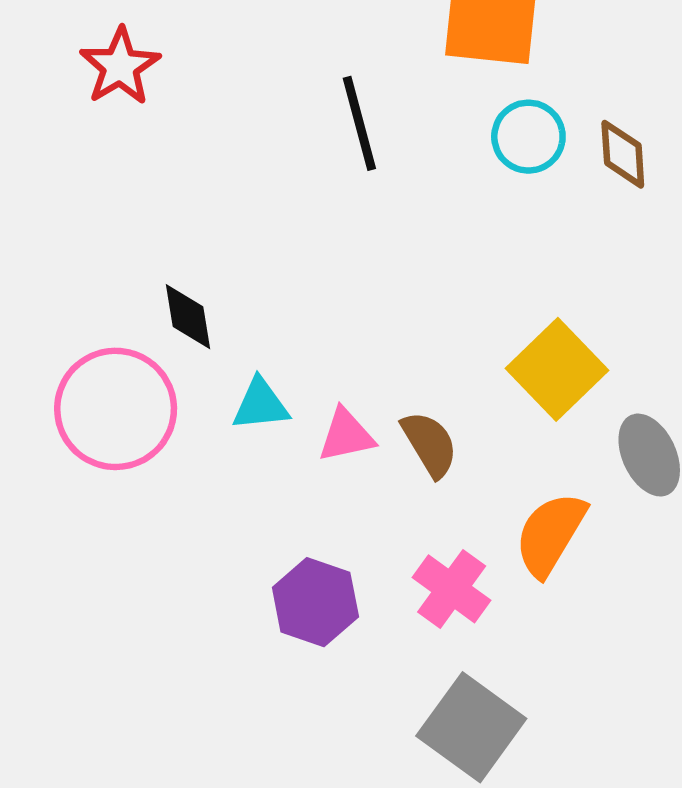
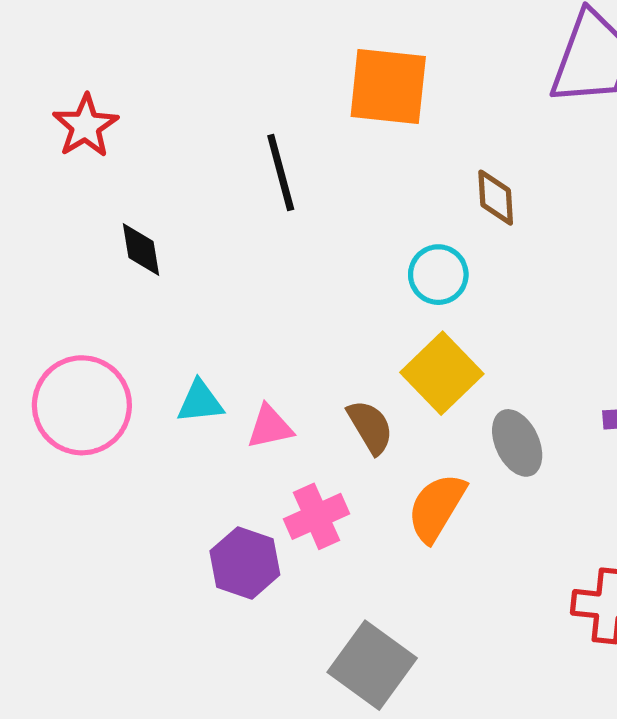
cyan circle: (528, 137) -> (438, 275), moved
black diamond: (188, 317) -> (141, 250), moved
brown semicircle: (430, 444) -> (370, 427), moved
pink cross: (452, 589) -> (317, 516), moved, turned 30

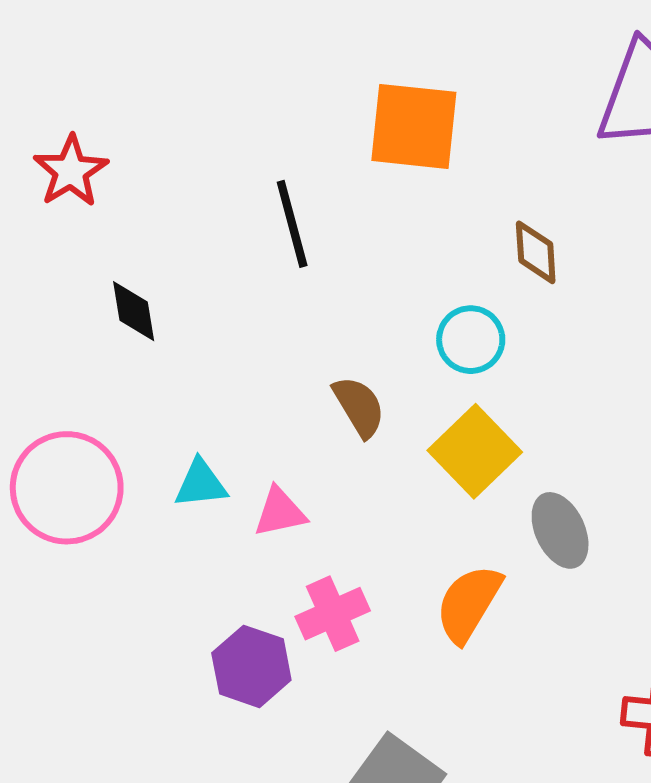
brown semicircle: (370, 427) -> (359, 407), moved

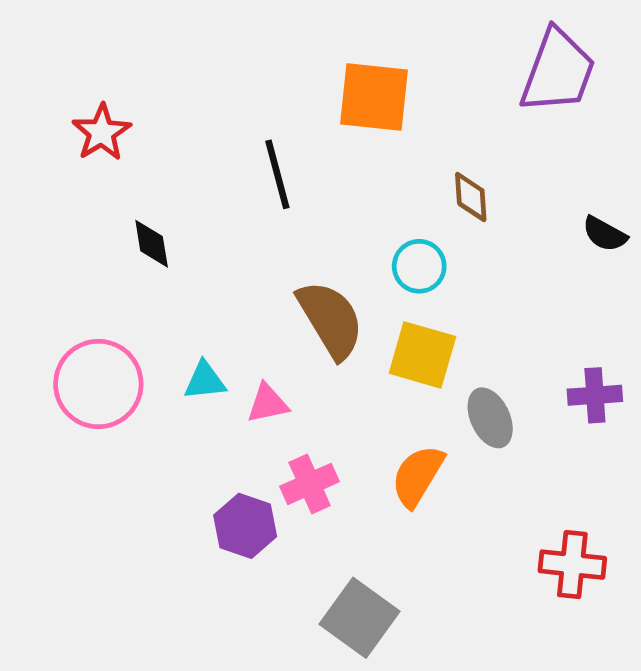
brown semicircle: (359, 407) -> (331, 319), size x1.6
yellow square: (475, 451) -> (422, 355), turned -30

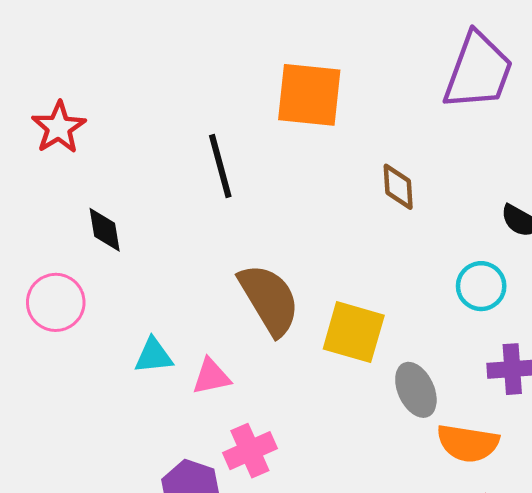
cyan circle: (419, 266) -> (481, 286), moved
pink circle: (98, 384) -> (56, 302), moved, size x0.7
orange semicircle: (418, 476) -> (468, 443), moved, turned -112

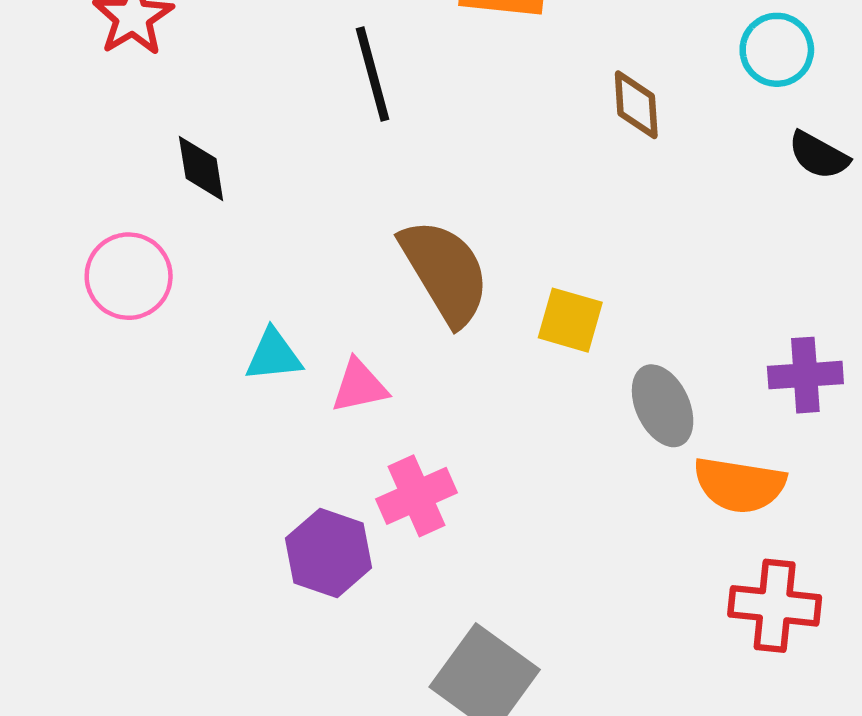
cyan circle: (481, 286) -> (777, 50), moved
yellow square: (354, 332) -> (570, 320), size x0.7

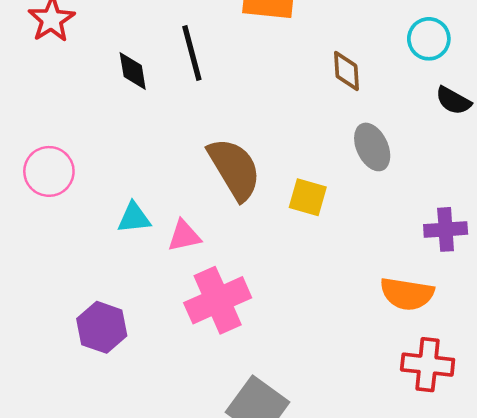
black diamond: (201, 168) -> (133, 71), moved
gray ellipse: (663, 406) -> (372, 147), moved
pink cross: (416, 496) -> (218, 300), size x1.4
purple hexagon: (329, 553) -> (102, 327), moved

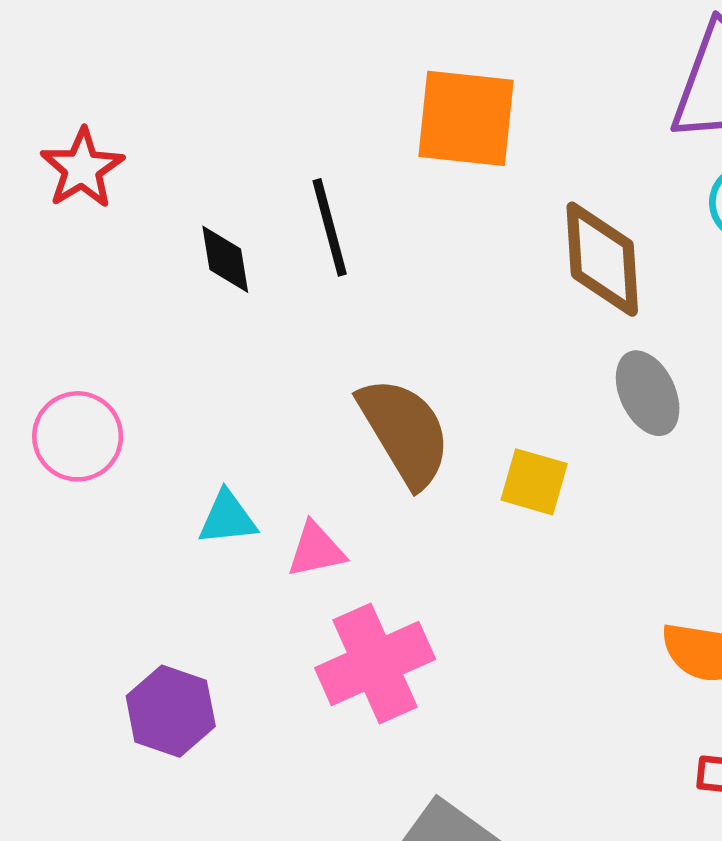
brown diamond: (346, 71) -> (602, 259), size x1.6

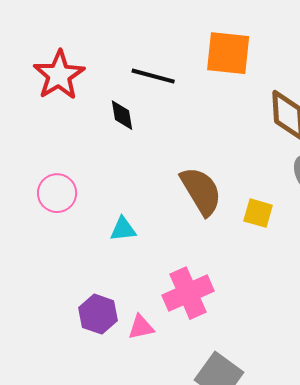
red star: (82, 168) -> (59, 75), size x1.4
black line: (330, 227) -> (153, 76), moved, turned -60
pink triangle: (316, 550) -> (141, 327), moved

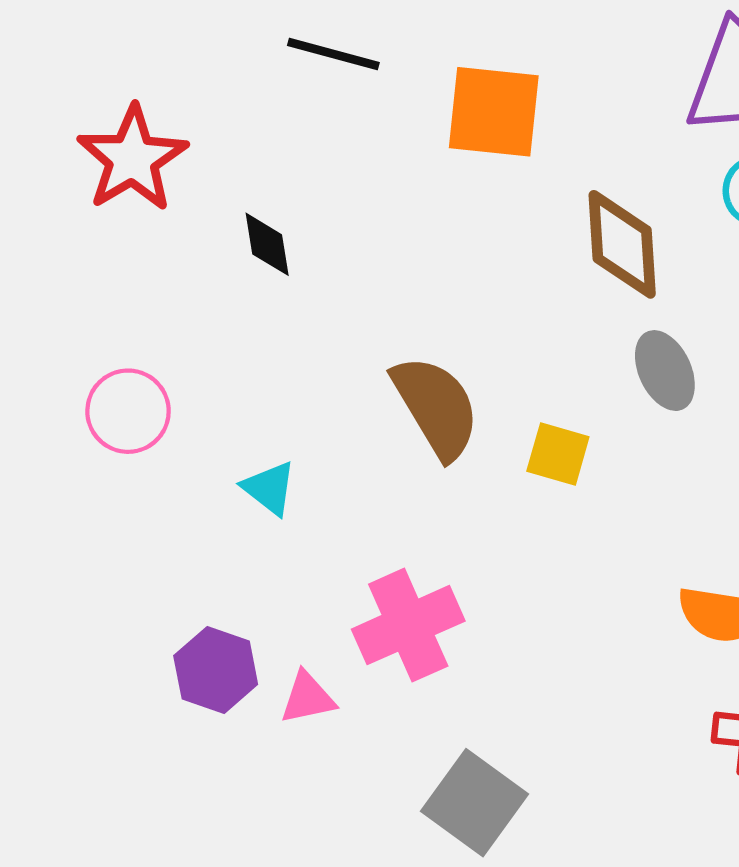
black line: (153, 76) -> (333, 54), moved
cyan triangle: (123, 229) -> (269, 488), turned 44

